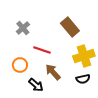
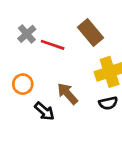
red line: (42, 50) -> (53, 45), moved

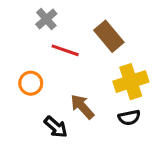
gray cross: (27, 34) -> (46, 19), moved
orange circle: (23, 84) -> (31, 83), moved

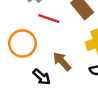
orange circle: (31, 83) -> (22, 43), size x1.5

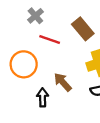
black arrow: (42, 77) -> (43, 97), turned -132

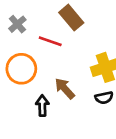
gray cross: (35, 16) -> (17, 24), moved
brown rectangle: (83, 29) -> (71, 18), moved

